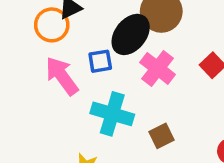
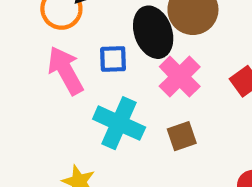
black ellipse: (131, 34) -> (153, 32), turned -66
brown square: (162, 136) -> (182, 136), moved

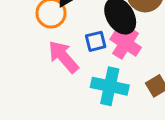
pink cross: (180, 77) -> (126, 43), moved

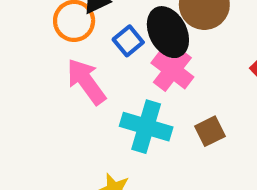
blue square: (96, 41) -> (128, 41), moved, turned -30

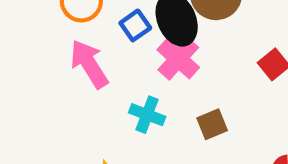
cyan cross: (146, 127) -> (147, 115), size x0.7

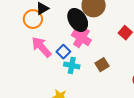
blue square: (135, 25) -> (63, 52), moved

